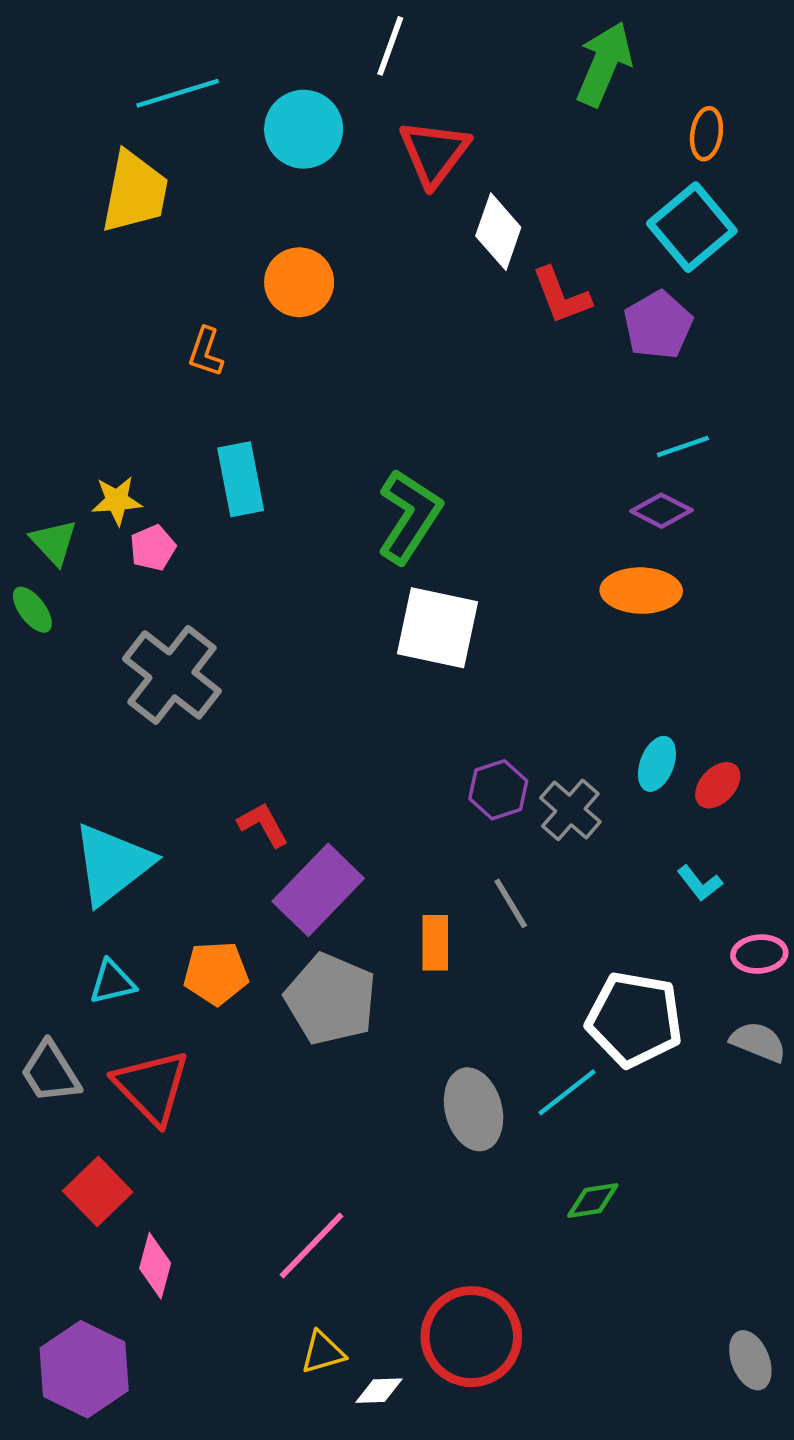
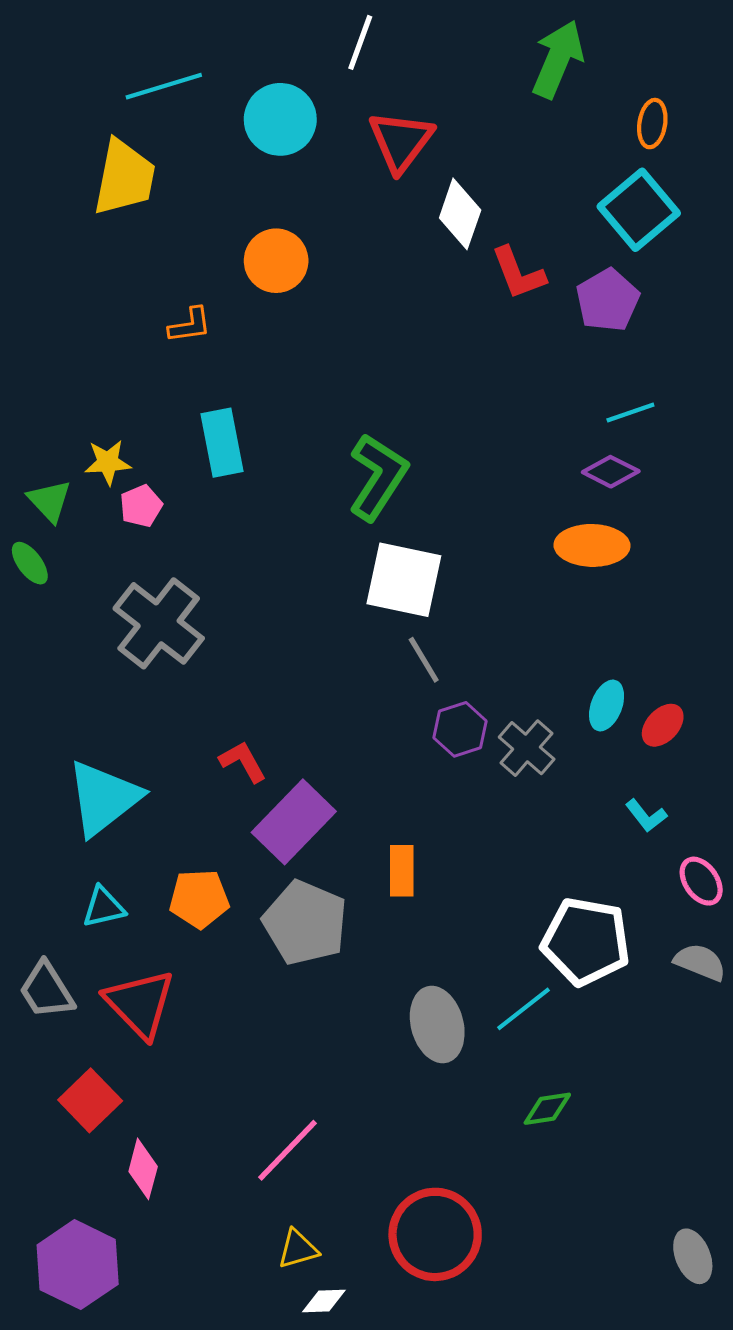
orange L-shape: (206, 352) -> (190, 325), turned -117
gray line: (511, 903) -> (424, 660), moved
pink ellipse: (759, 954) -> (701, 881), turned 60
white diamond: (379, 1391) -> (324, 1301), moved

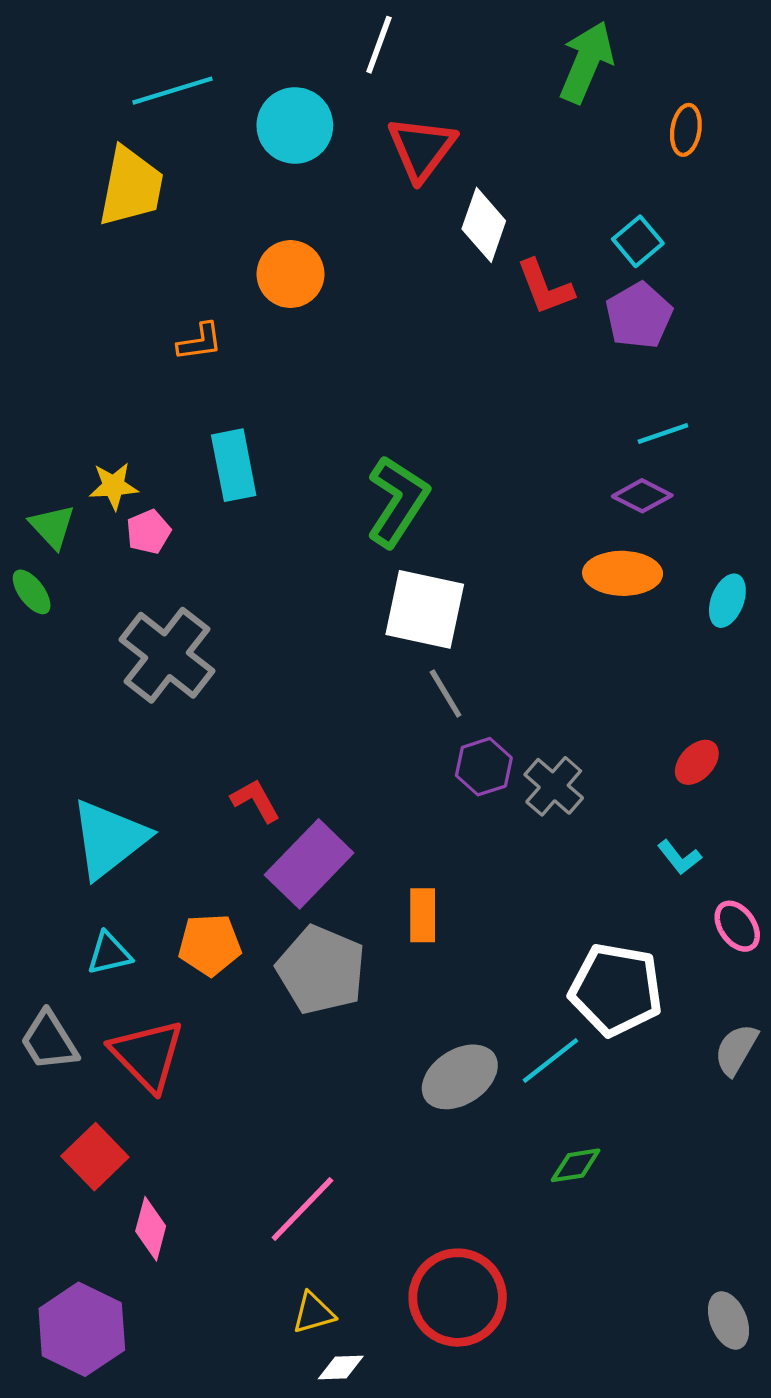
cyan square: (639, 210) -> (638, 241), moved, size x0.6
cyan ellipse: (607, 705) -> (727, 601), moved
gray semicircle: (700, 962) -> (736, 1050), moved, turned -82
gray ellipse: (437, 1025) -> (460, 1077), turned 72

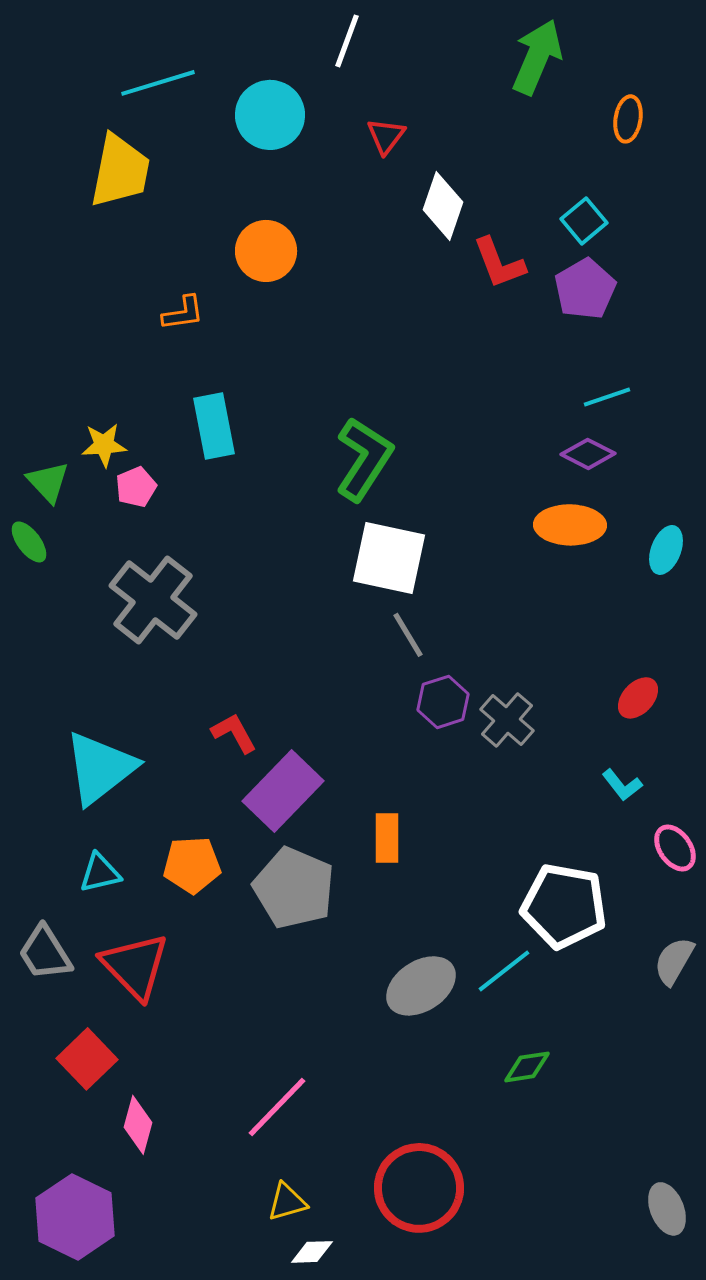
red triangle: (422, 148) -> (386, 136), size x0.6

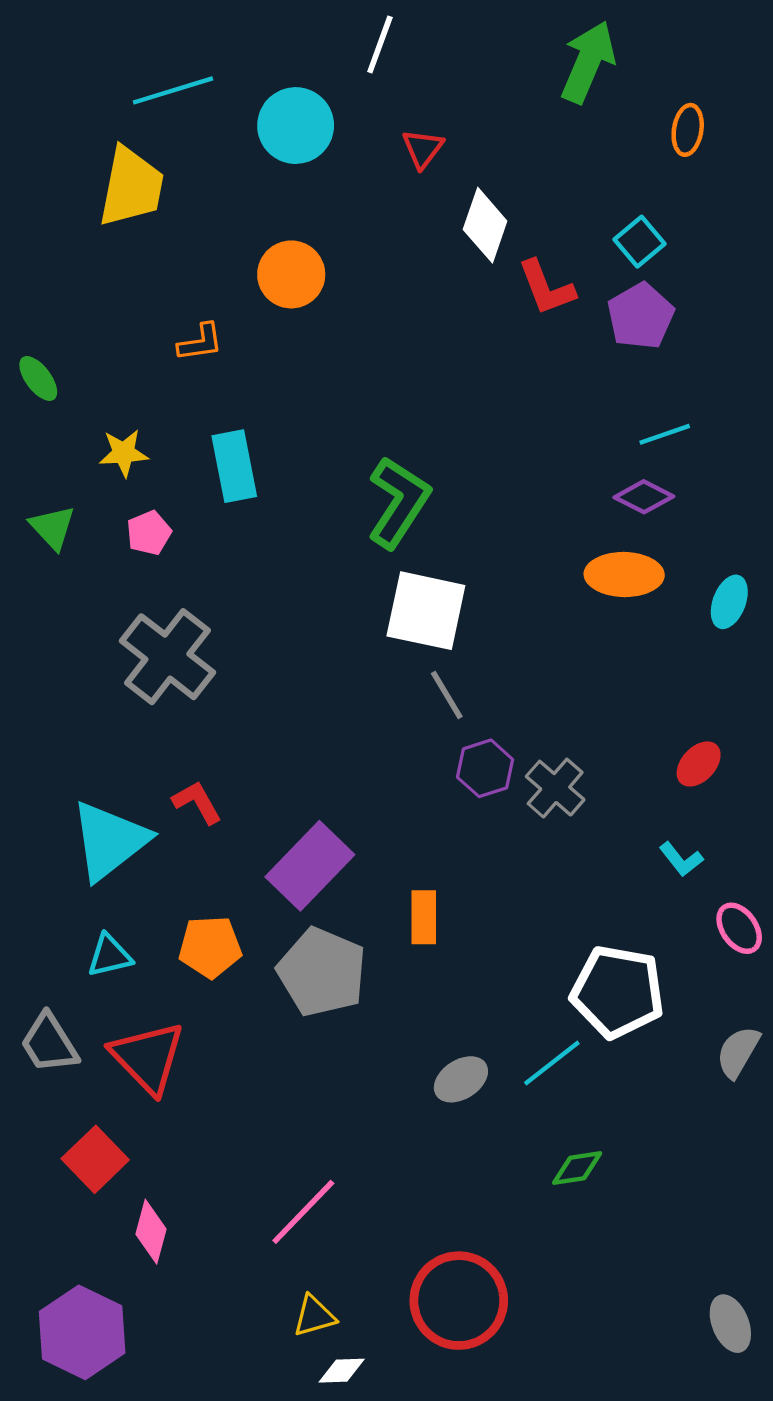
yellow star: (104, 445) -> (124, 453), moved
green ellipse: (29, 542) -> (38, 378), moved
red L-shape: (234, 733) -> (197, 802), moved
gray ellipse: (421, 986) -> (461, 1079), size x0.7

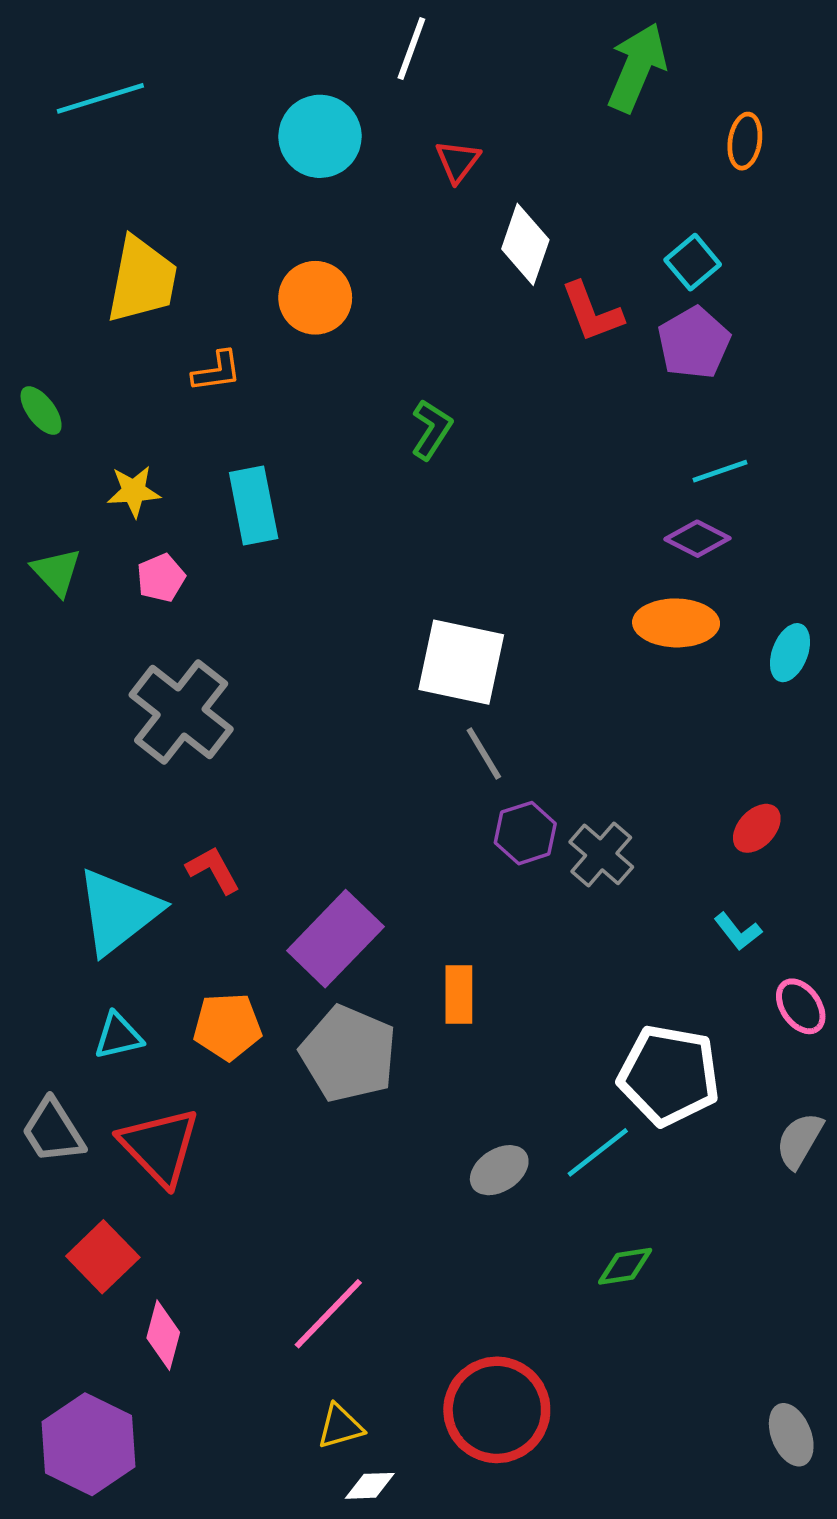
cyan line: (173, 90) -> (100, 98), moved
yellow trapezoid: (131, 187) -> (142, 280), moved
green L-shape: (399, 502) -> (432, 429), moved, size x0.6

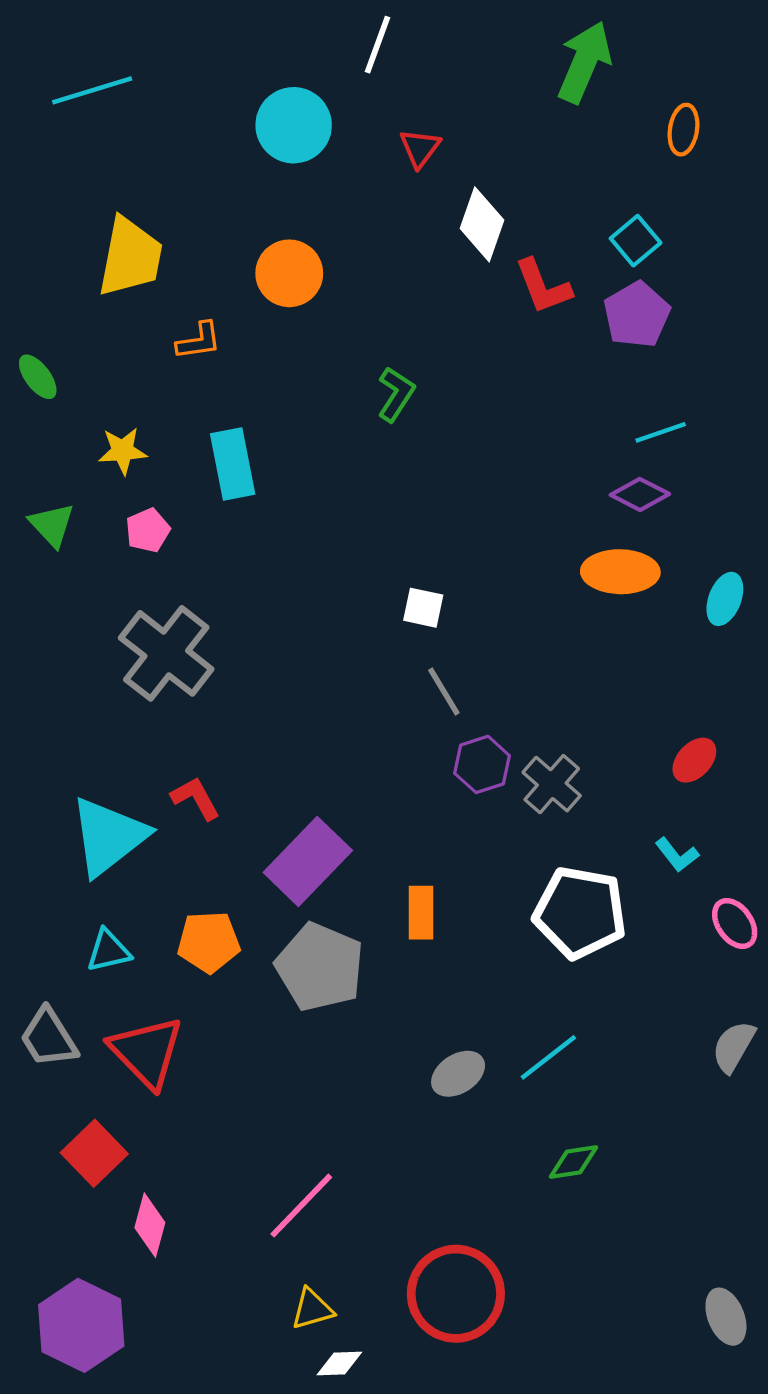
white square: (461, 662) -> (423, 608), size x0.5
white pentagon: (669, 1075) -> (580, 913), moved

